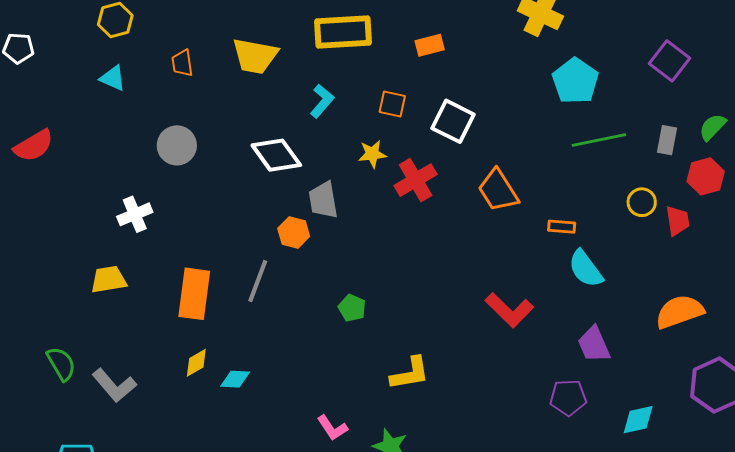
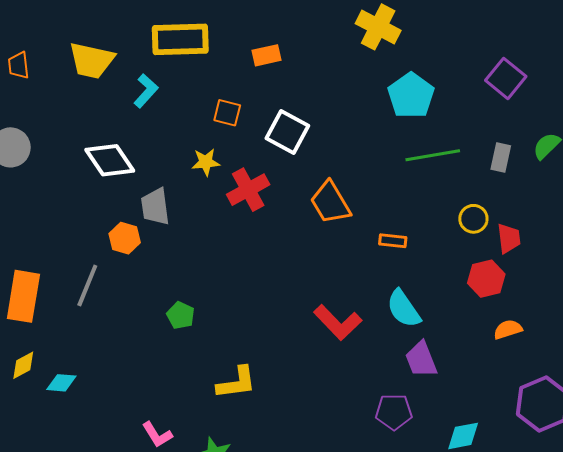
cyan L-shape: (322, 101) -> (146, 91), moved
red hexagon: (706, 176) -> (486, 279), moved
cyan semicircle: (586, 269) -> (404, 309), moved
orange semicircle: (680, 312) -> (508, 329), size x0.6

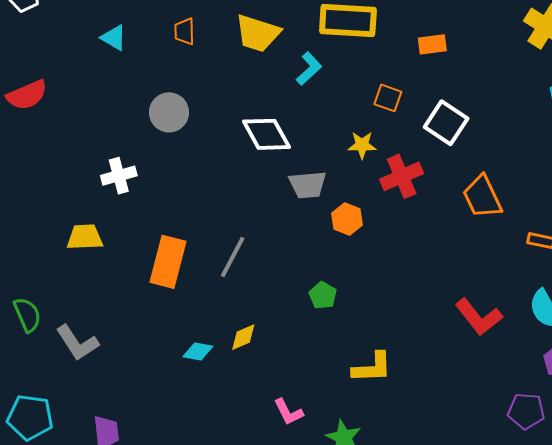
gray trapezoid: (155, 207) -> (308, 185), turned -93
orange hexagon: (125, 238) -> (347, 219), moved
yellow diamond: (23, 365) -> (243, 337), moved

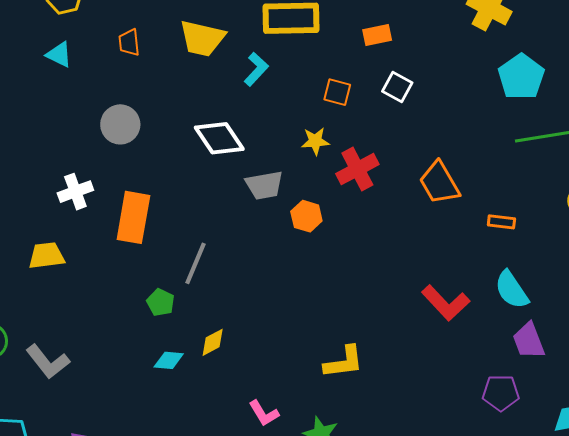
white square: (446, 123) -> (397, 87), moved, size x0.7
orange rectangle: (168, 262) -> (133, 217), moved
green pentagon: (323, 295) -> (161, 302), moved

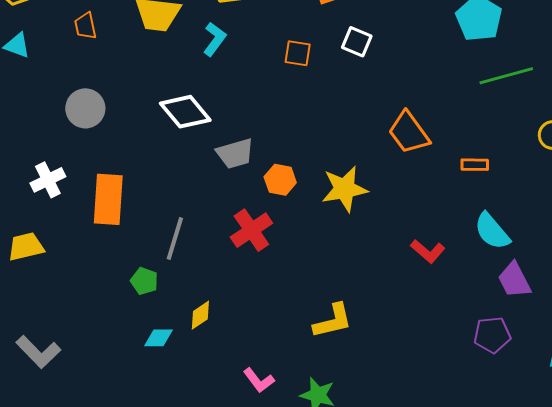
yellow star: (315, 141) -> (345, 189), moved, size x1.6
red cross: (357, 169) -> (251, 230), moved
red L-shape: (446, 303) -> (428, 251), size x0.7

